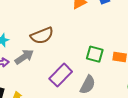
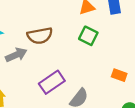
green square: (95, 54) -> (88, 36), moved

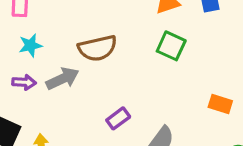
purple rectangle: (52, 82) -> (118, 118), size x0.6

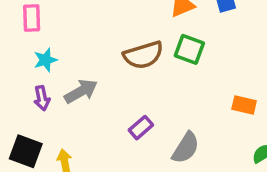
brown semicircle: (97, 48) -> (143, 55), moved
purple arrow: (24, 82) -> (42, 98), turned 80

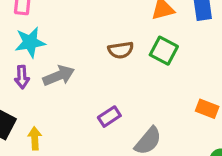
brown semicircle: (143, 55) -> (121, 50), size x0.7
cyan star: (46, 60) -> (30, 42), size x1.4

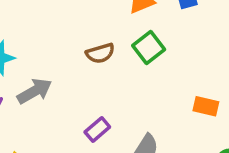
green square: (164, 51) -> (149, 48), turned 32

